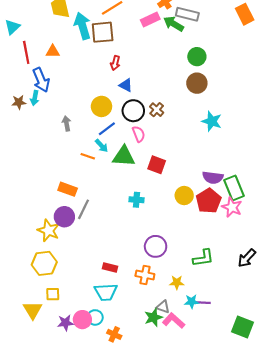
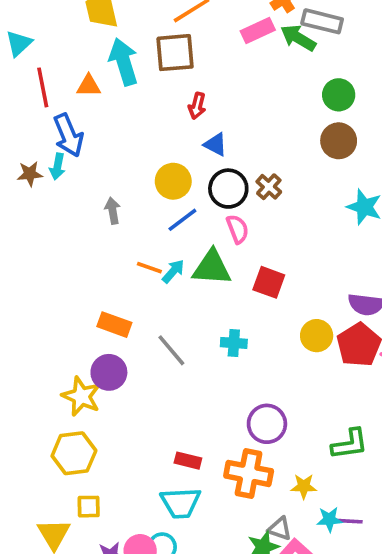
cyan arrow: (82, 26) -> (124, 62), moved
cyan arrow: (101, 146) -> (173, 271), moved, turned -96
gray line: (83, 209) -> (171, 350), moved, turned -66
orange cross: (145, 275) -> (249, 473), size x1.4

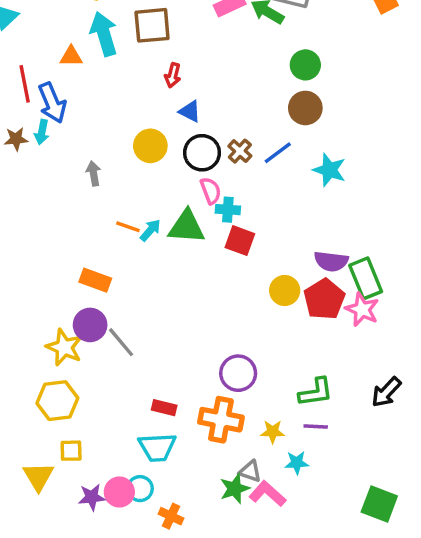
red line: (43, 87) -> (25, 84), moved
blue line: (182, 220) -> (278, 153), moved
cyan cross: (234, 343) -> (228, 210), moved
gray line: (171, 350) -> (121, 342), moved
purple line: (350, 521) -> (316, 427), moved

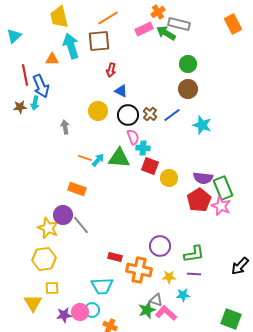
orange rectangle: (95, 280) -> (77, 189), moved
yellow circle: (285, 291) -> (169, 178), moved
purple circle: (238, 373) -> (160, 246), moved
black arrow: (386, 392) -> (240, 266), moved
red rectangle: (164, 408) -> (115, 257), moved

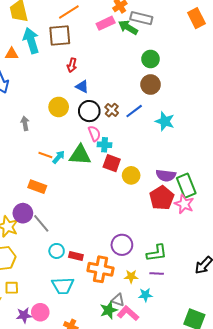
cyan circle: (92, 310) -> (57, 251), moved

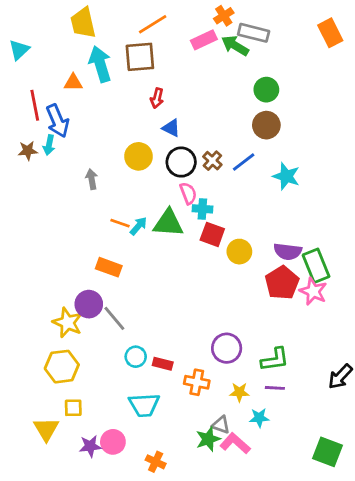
orange cross: (100, 269) -> (197, 382), size x0.7

